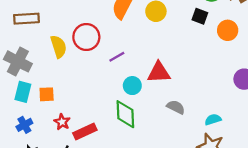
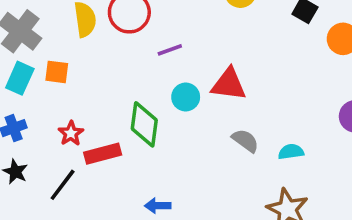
orange square: (47, 94) -> (57, 72), moved
green diamond: (125, 114) -> (144, 124), moved
cyan semicircle: (213, 120) -> (291, 152), moved

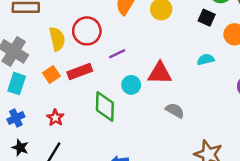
orange square: (57, 72) -> (51, 74), moved, turned -35
cyan semicircle: (291, 152) -> (206, 60), moved
red rectangle: (103, 154) -> (80, 71), moved

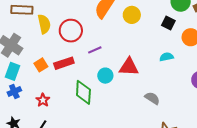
yellow semicircle: (57, 39) -> (44, 24), moved
gray semicircle: (175, 111) -> (152, 98), moved
blue cross: (16, 118) -> (14, 91), moved

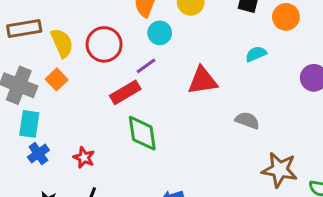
red rectangle: (64, 63) -> (125, 92), moved
orange square: (41, 65) -> (57, 79), moved
cyan circle: (105, 76) -> (160, 33), moved

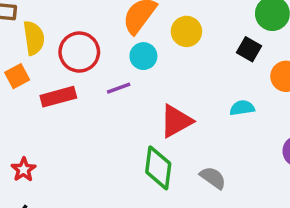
red triangle: (203, 81) -> (176, 121), turned -36
red rectangle: (125, 92) -> (58, 97), moved
green diamond: (142, 133) -> (158, 168), moved

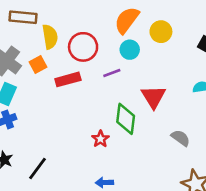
red triangle: (176, 121) -> (154, 97), turned -32
green diamond: (158, 168) -> (126, 119), moved
red star: (24, 169) -> (100, 139), moved

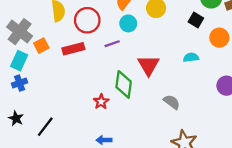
orange square: (38, 65) -> (41, 46), moved

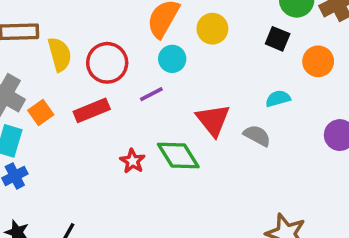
green diamond: (124, 84) -> (178, 155), turned -32
red star: (101, 102) -> (132, 161), moved
gray semicircle: (172, 102) -> (257, 136), moved

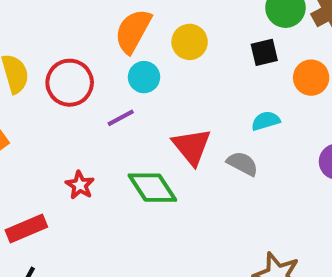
black square: (278, 39) -> (264, 52), turned -35
red rectangle: (92, 110) -> (26, 229), moved
red star: (132, 161) -> (80, 185), moved

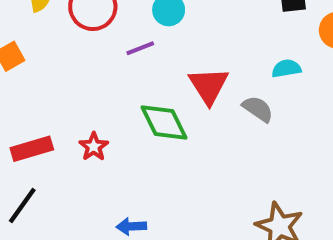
red star: (80, 185) -> (94, 147), moved

